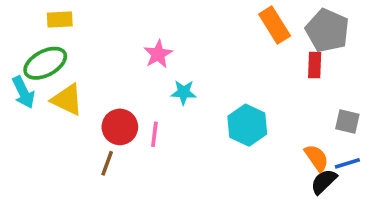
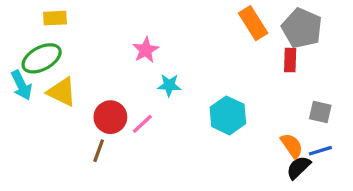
pink line: (154, 134) -> (142, 124), turned 40

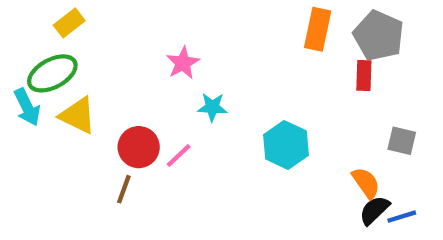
yellow rectangle: (55, 18) -> (69, 23), turned -35
orange rectangle: (253, 23) -> (318, 29), turned 44
blue line: (320, 151) -> (402, 217), moved

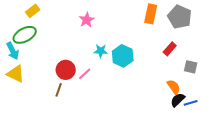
pink star: (183, 63) -> (87, 20), moved
red rectangle: (364, 76) -> (170, 49), moved, turned 40
yellow triangle: (78, 116) -> (16, 74), moved
cyan hexagon: (286, 145) -> (123, 56), moved

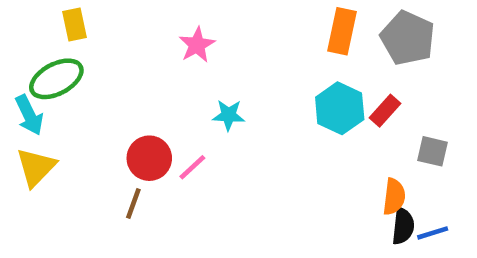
yellow rectangle: (33, 11) -> (75, 24), turned -64
cyan hexagon: (123, 56) -> (340, 108), moved
yellow triangle: (16, 74) -> (36, 167), turned 48
orange semicircle: (174, 87) -> (394, 197), turned 42
black semicircle: (178, 100) -> (403, 226), turned 140

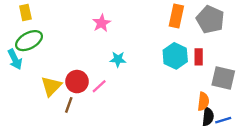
yellow rectangle: (75, 24) -> (25, 13), moved
red rectangle: (385, 111) -> (199, 57), turned -42
gray square: (433, 151) -> (223, 78), size x1.5
yellow triangle: (36, 167) -> (51, 86), moved

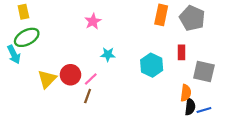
cyan hexagon: (175, 56) -> (152, 65), moved
brown line: (69, 105) -> (88, 96), moved

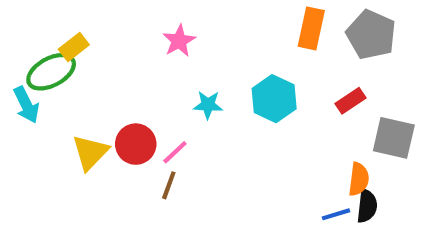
yellow rectangle: (23, 12) -> (74, 47), moved, turned 64
red rectangle: (182, 52) -> (350, 101), turned 56
cyan hexagon: (152, 65) -> (274, 99), moved
blue line: (204, 110) -> (336, 214), moved

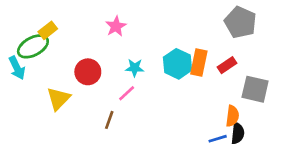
orange rectangle: (311, 28) -> (199, 62), moved
red circle: (136, 144) -> (88, 72), moved
pink line: (175, 152) -> (127, 93), moved

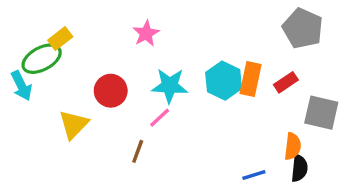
cyan star: (135, 68) -> (170, 86), size x1.5
blue line: (218, 139) -> (254, 175), moved

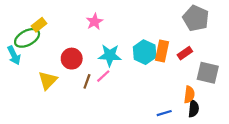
brown line: (138, 151) -> (87, 81), moved

